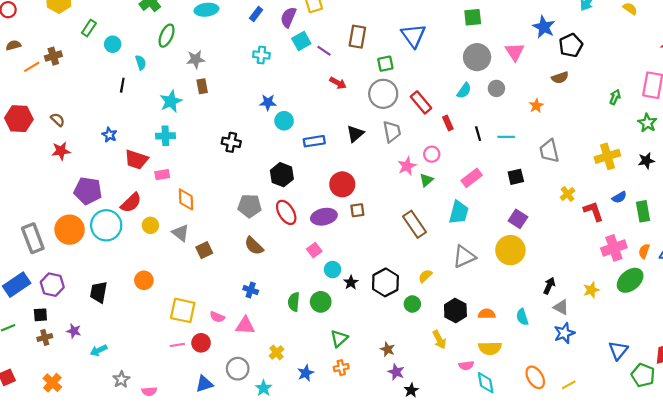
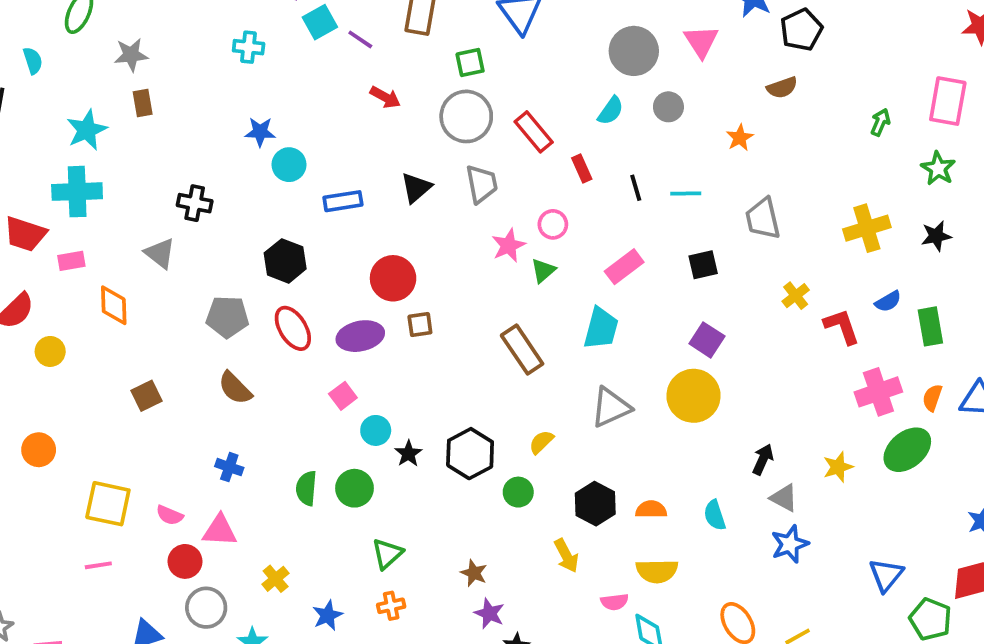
cyan cross: (165, 136) -> (77, 192), size x1.4
gray triangle: (181, 233) -> (160, 253), moved
red circle: (201, 343) -> (185, 561), moved

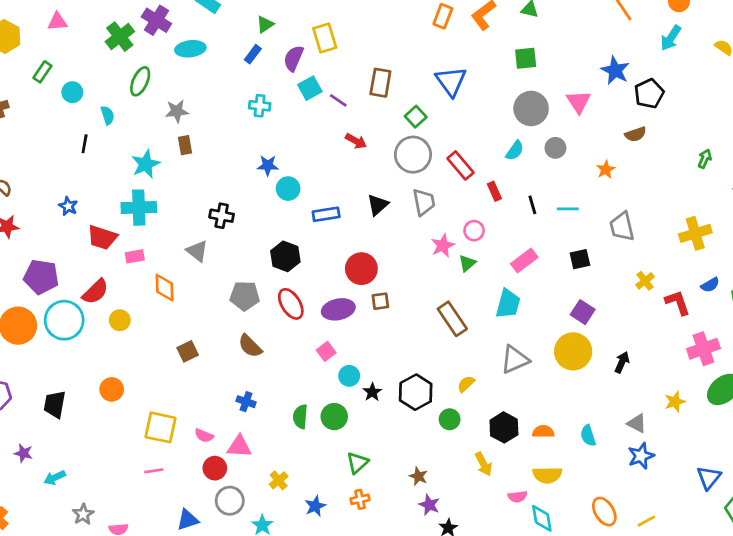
green square: (470, 63) -> (416, 117), turned -30
black arrow: (763, 459) -> (622, 362), moved

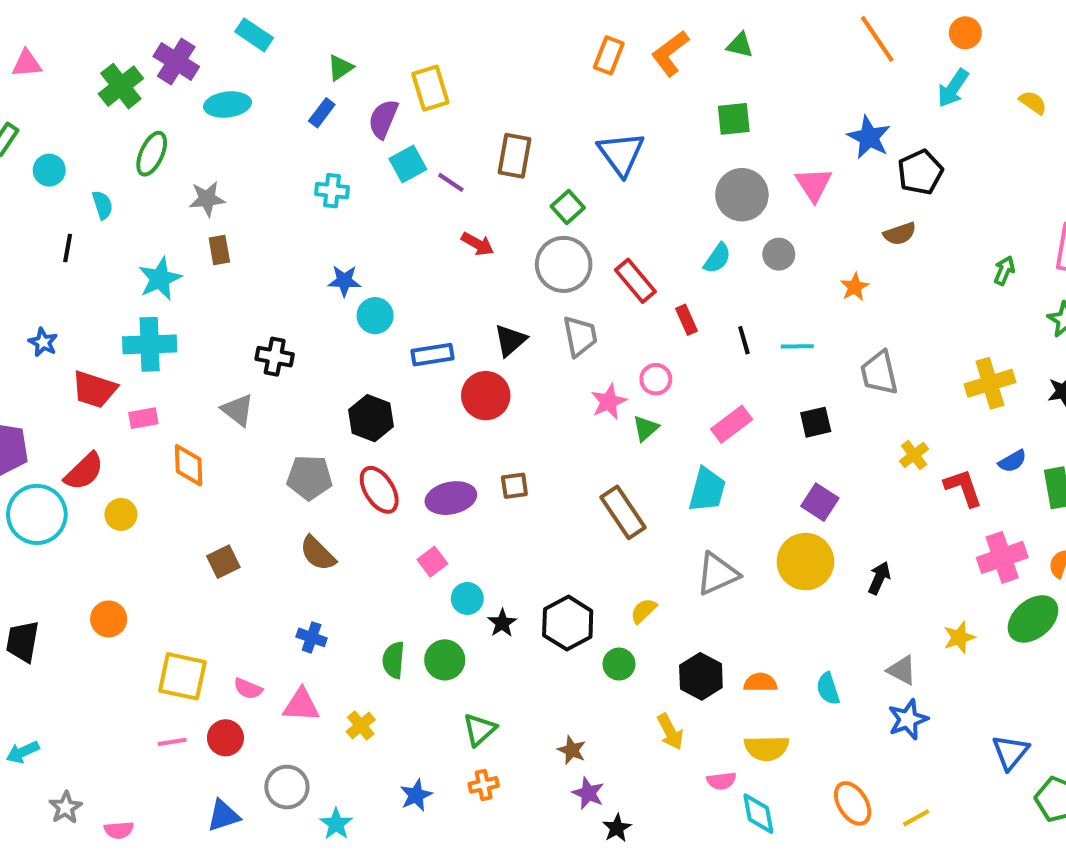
red circle: (361, 269) -> (486, 396), moved
red circle: (215, 468) -> (225, 738), moved
yellow cross: (279, 480) -> (361, 726), moved

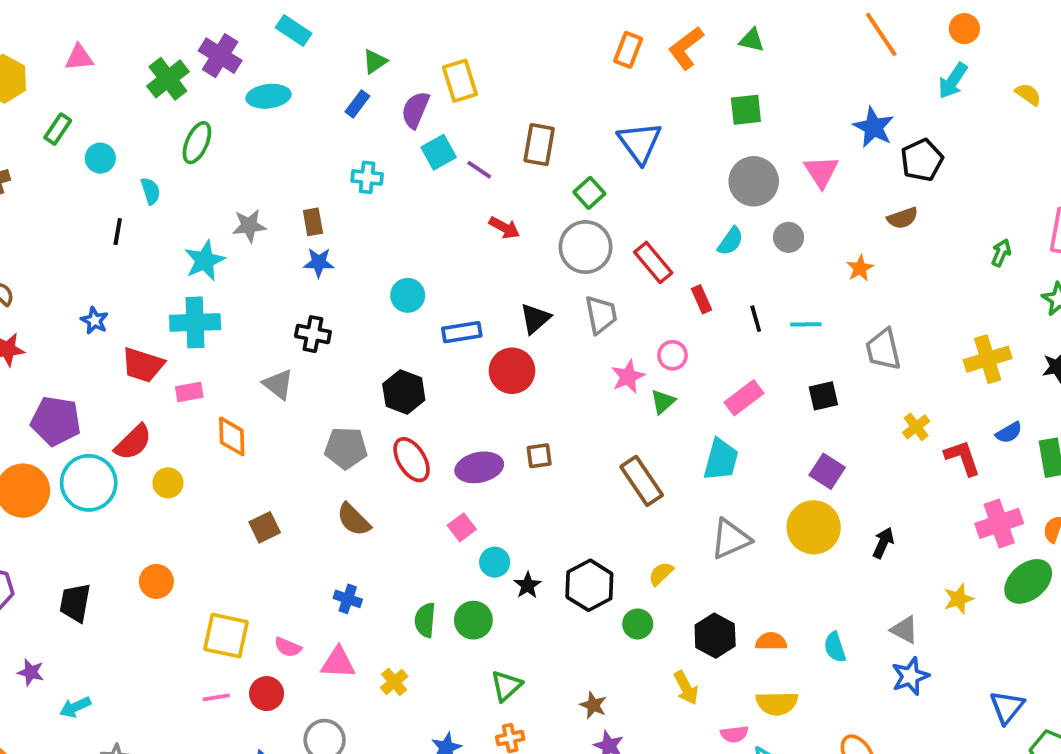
gray star: (207, 199) -> (249, 226), moved
brown rectangle: (219, 250) -> (313, 222), moved
blue star: (344, 281) -> (319, 262), moved

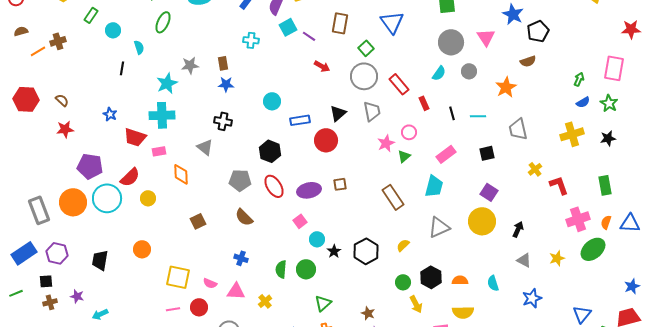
orange star: (860, 268) -> (506, 87), size x1.5
blue semicircle: (1009, 433) -> (583, 102), moved
green circle: (638, 624) -> (403, 282), moved
gray triangle: (904, 630) -> (524, 260), moved

